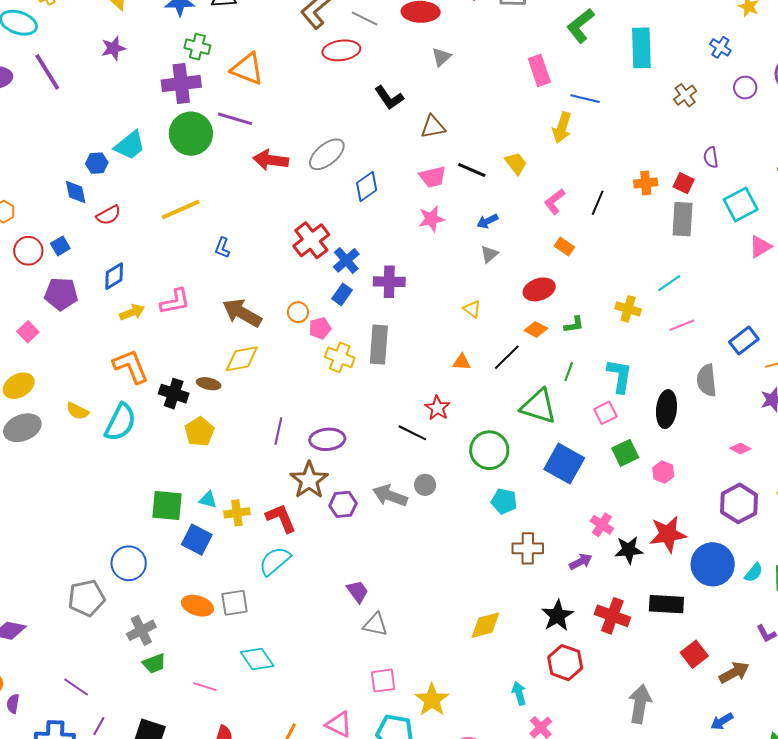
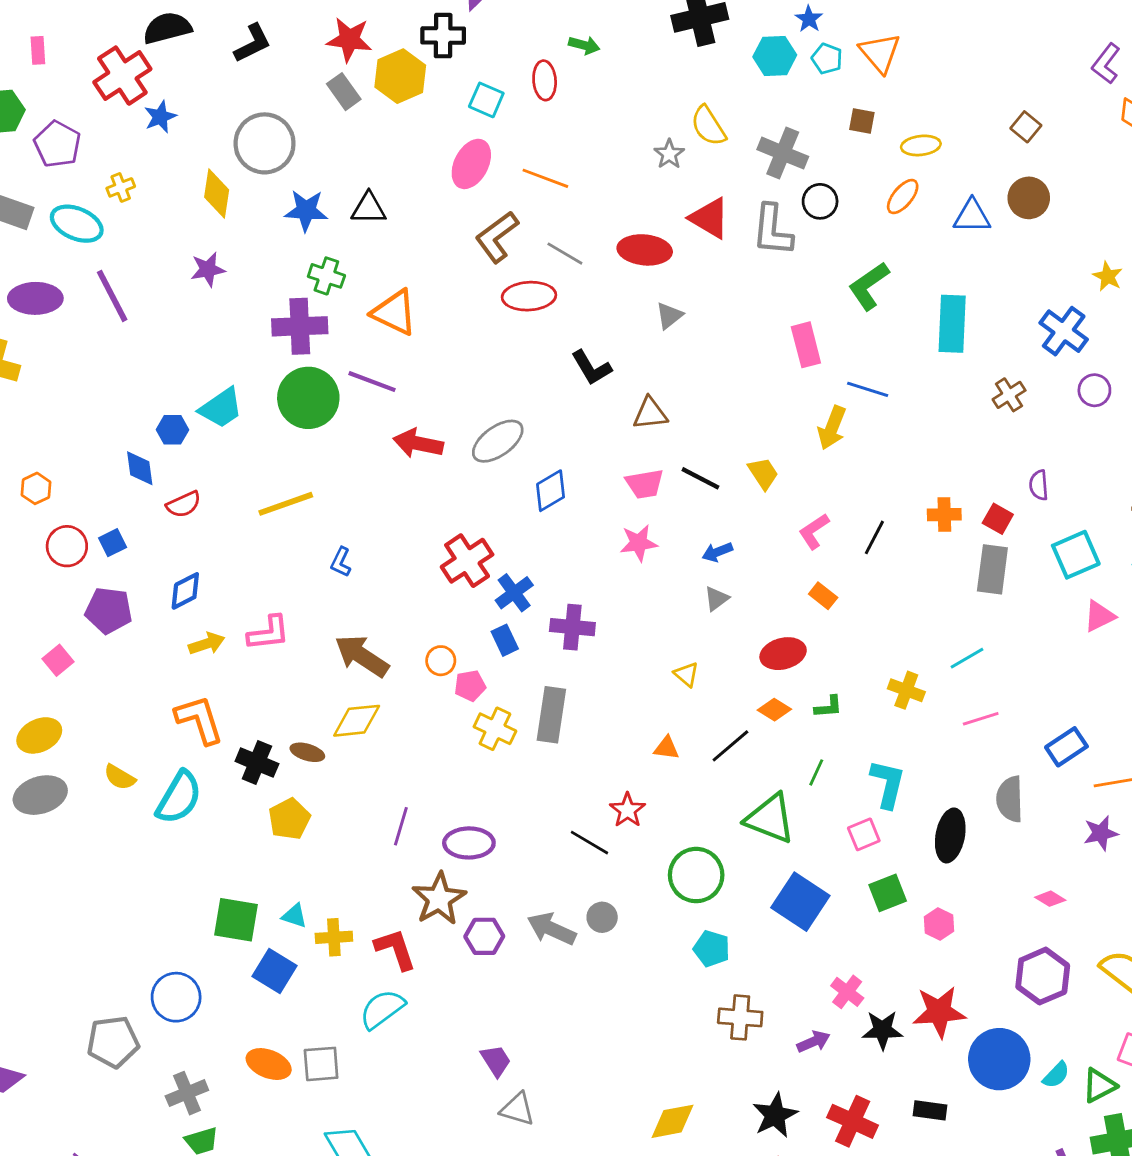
blue cross: (720, 47) -> (1064, 331), size x1.6
blue rectangle: (342, 294) -> (505, 640), turned -65
black rectangle: (666, 604) -> (930, 1110), size x0.7

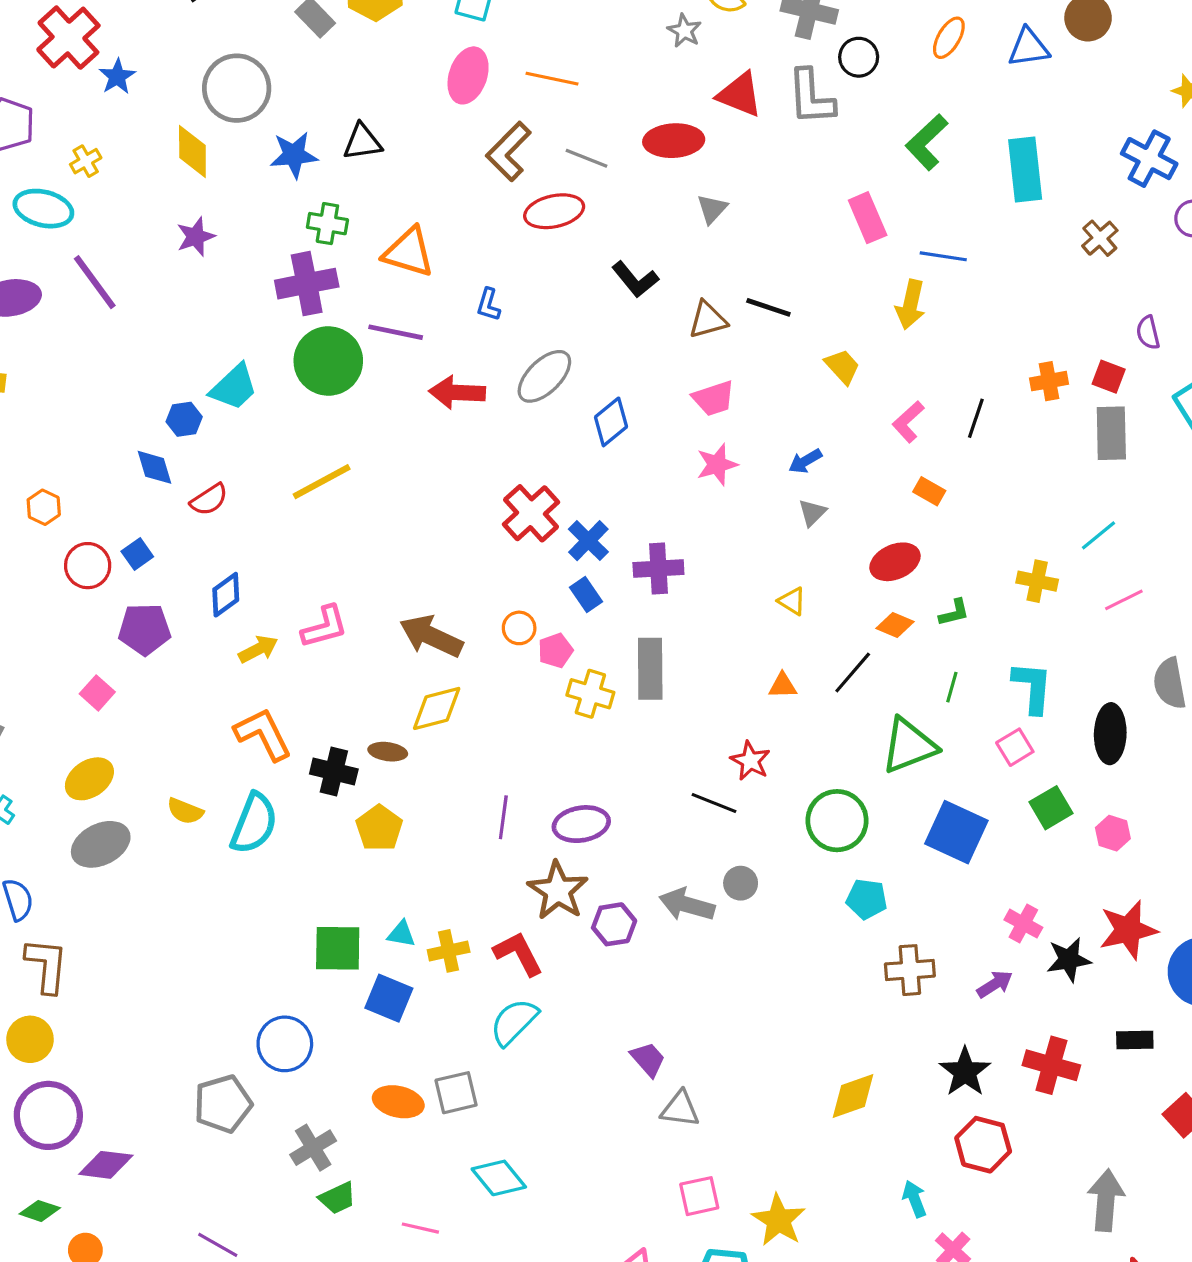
black line: (700, 478) -> (768, 307), moved
blue L-shape: (341, 562) -> (488, 305), moved
green triangle: (770, 818) -> (909, 746), turned -34

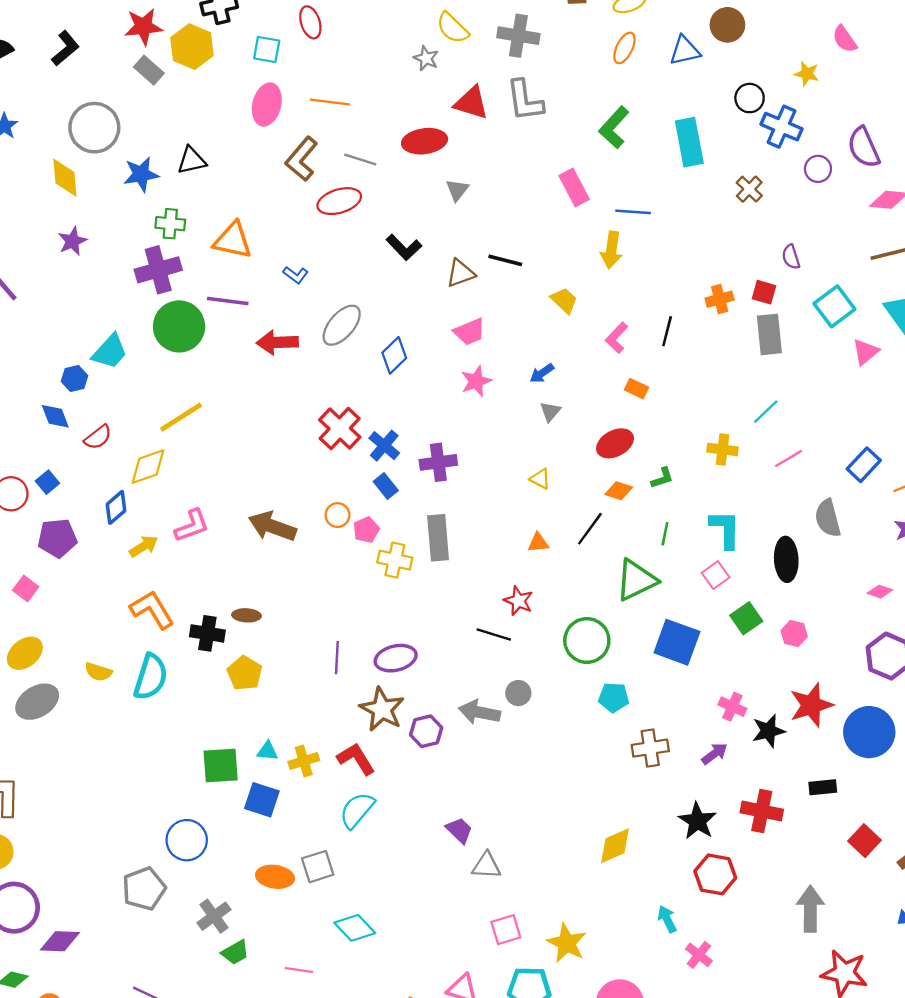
black circle: (859, 57) -> (750, 98), moved
blue L-shape: (488, 305) -> (296, 275), turned -65
yellow diamond: (437, 708) -> (148, 467), moved

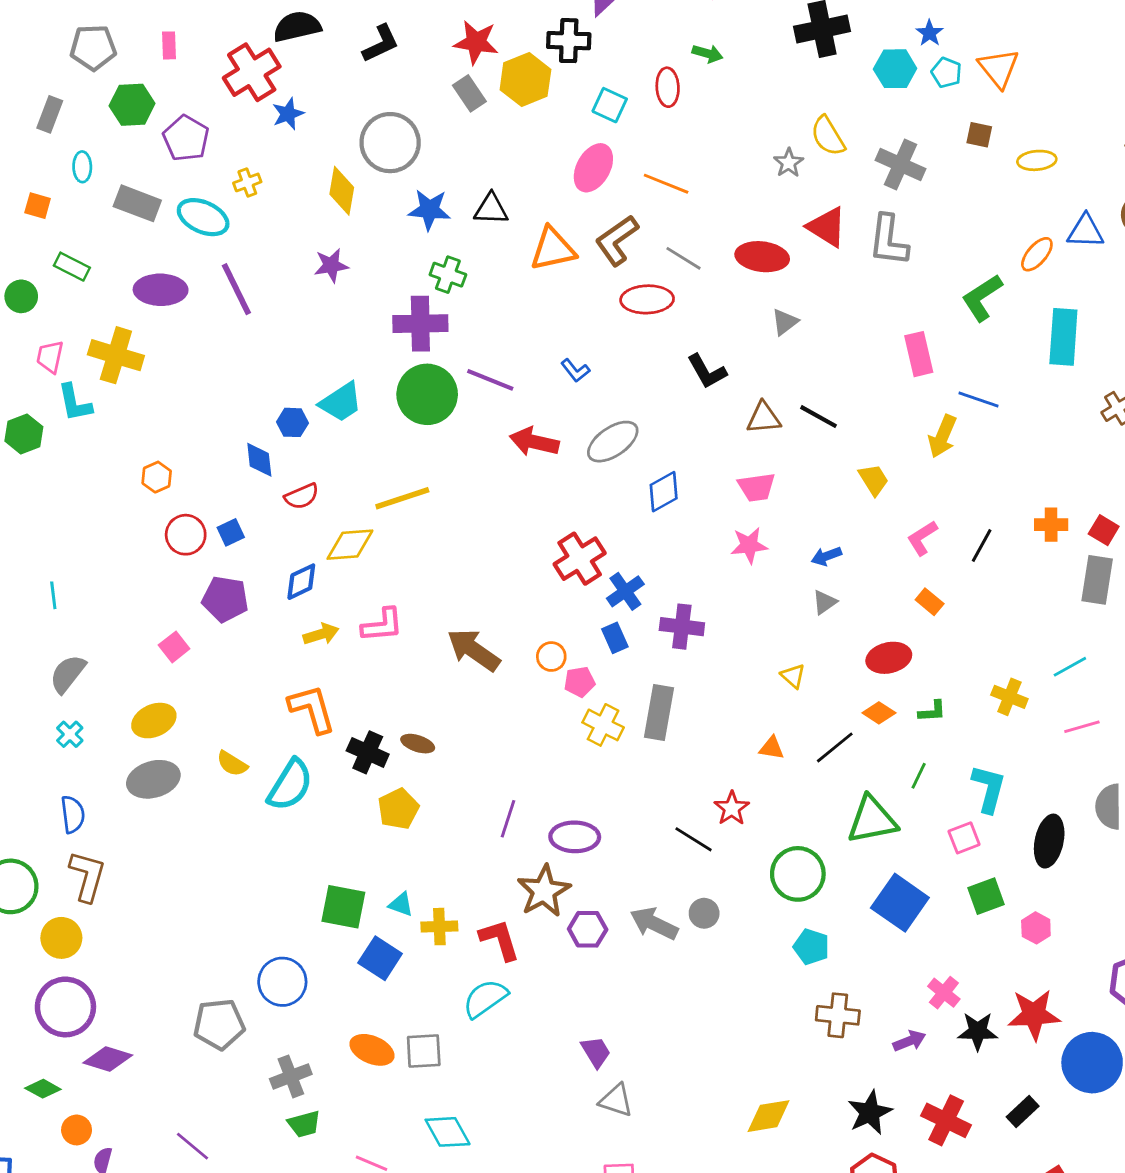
orange ellipse: (624, 48) -> (1037, 254), moved
orange triangle: (233, 240) -> (553, 249), moved, turned -39
black rectangle: (823, 787) -> (1023, 1111), turned -52

